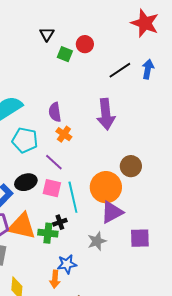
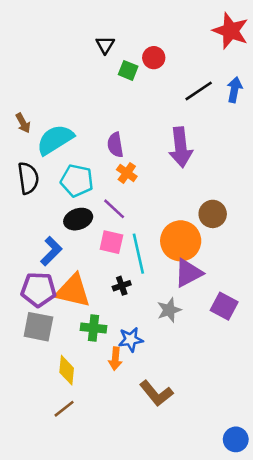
black ellipse: (26, 182) -> (78, 219), moved
green cross: (48, 233) -> (94, 328), moved
purple square: (140, 238) -> (224, 306), turned 30

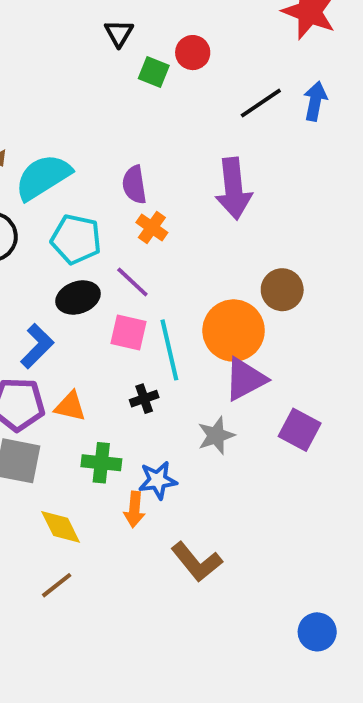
orange triangle: (73, 291) -> (70, 406), size x0.6
yellow diamond: (67, 370) -> (61, 527), turned -32

